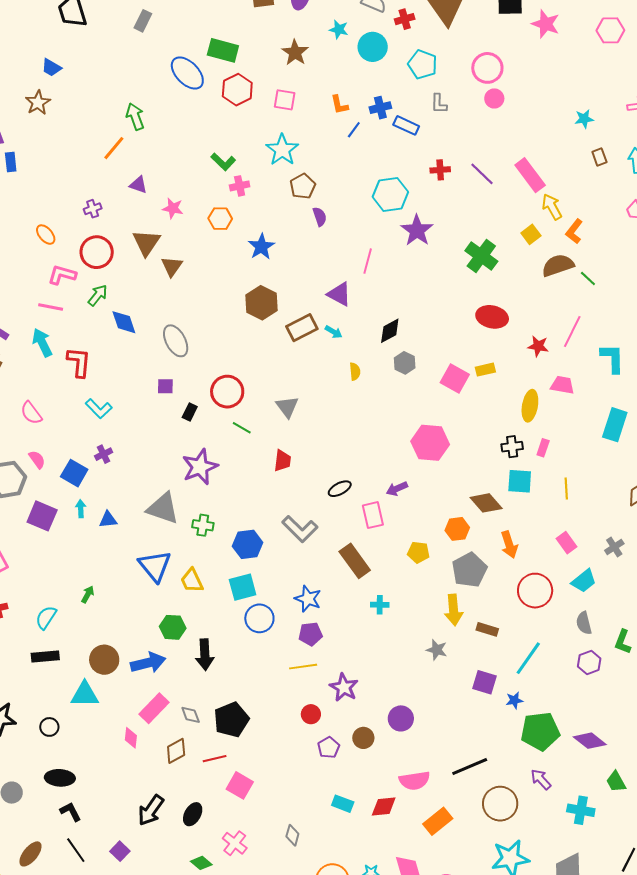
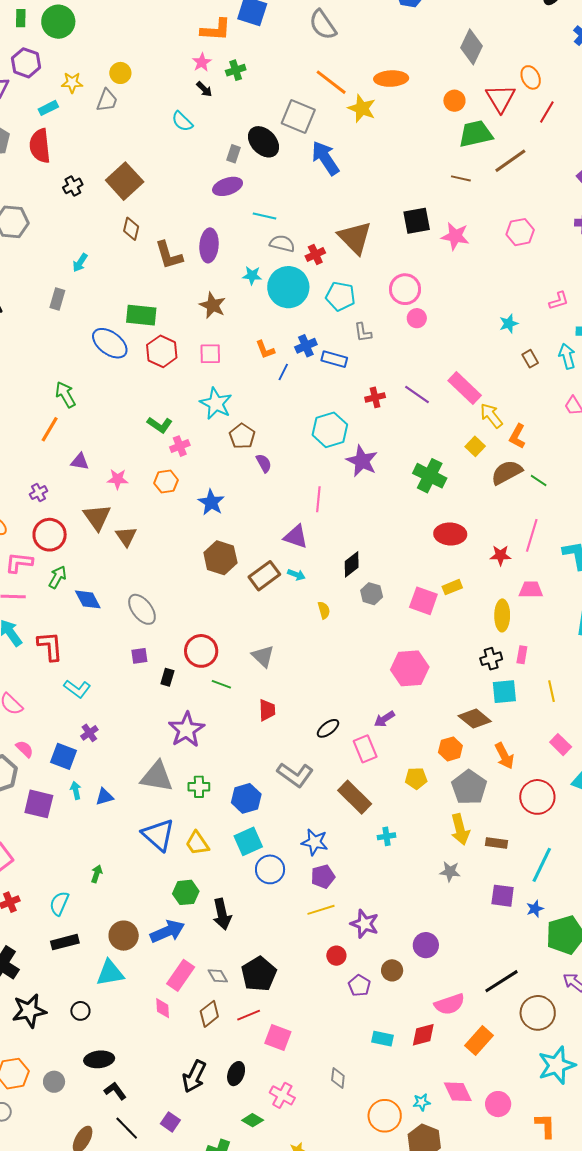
cyan circle: (373, 47) -> (288, 287), size x1.4

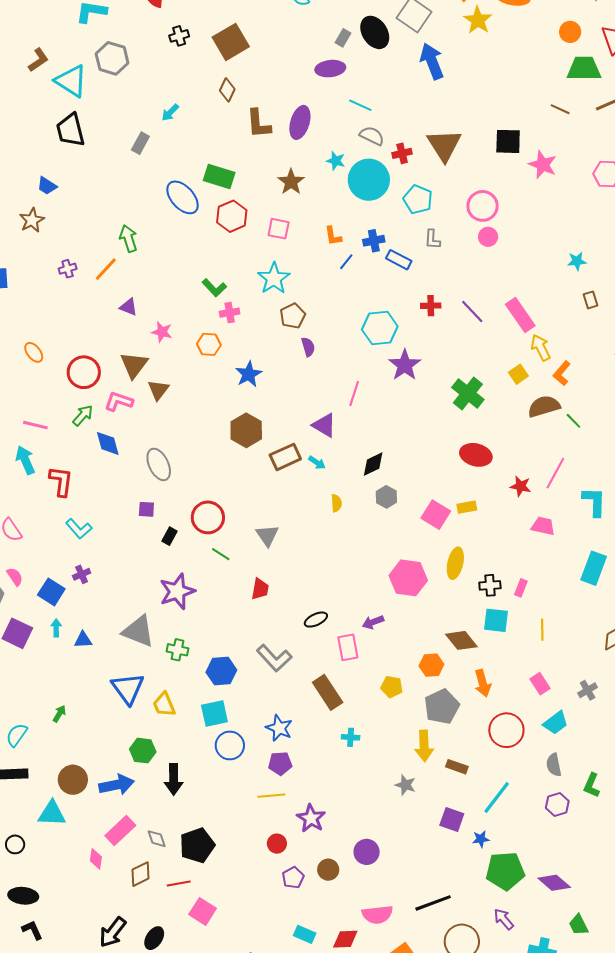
purple cross: (39, 493) -> (68, 269), moved
pink L-shape: (19, 563) -> (119, 401), moved
yellow ellipse: (502, 615) -> (455, 563), moved

